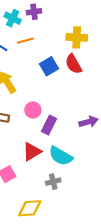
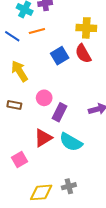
gray cross: (53, 182) -> (69, 186), moved

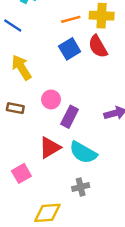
orange line: (37, 31) -> (71, 19), moved
gray cross: (69, 186) -> (81, 187), moved

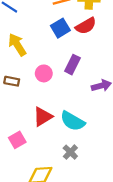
red semicircle: (98, 46) -> (86, 26), turned -90
purple rectangle: (70, 117) -> (73, 65), moved
gray cross: (81, 187) -> (70, 152), turned -32

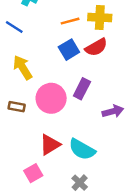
pink circle: (44, 73) -> (51, 98), size x1.6
pink square: (17, 140) -> (33, 173), moved

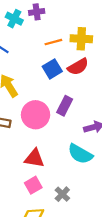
red triangle: (50, 145) -> (34, 158), turned 40
cyan semicircle: (82, 149) -> (80, 154), moved
pink square: (33, 173) -> (33, 185), moved

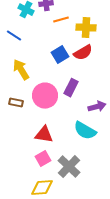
orange line: (53, 42) -> (61, 20), moved
gray cross: (62, 194) -> (69, 167), size x1.6

